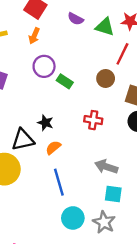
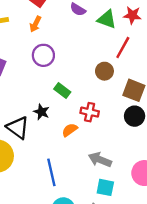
green rectangle: (65, 81) -> (62, 90), moved
black triangle: (23, 140) -> (18, 128), turned 45
orange semicircle: (53, 148) -> (70, 130), moved

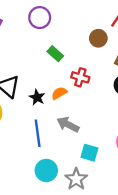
black star: (41, 112) -> (37, 97), moved
gray arrow: (100, 160) -> (68, 125), moved

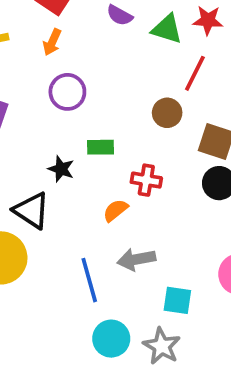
green rectangle: (55, 54) -> (101, 147), turned -35
black star: (37, 97) -> (61, 169), moved
gray arrow: (68, 125) -> (136, 259), turned -30

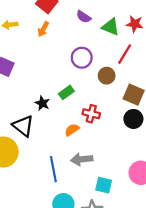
purple circle: (67, 92) -> (82, 58), moved
green rectangle: (101, 147) -> (66, 92), turned -40

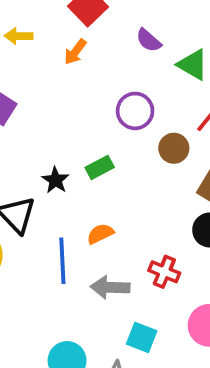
red cross: (91, 114) -> (164, 272), moved
blue line: (53, 169) -> (62, 261), moved

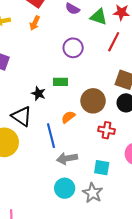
brown circle: (174, 148) -> (93, 101), moved, size x1.5
green rectangle: (100, 167) -> (61, 82), turned 40
gray arrow: (110, 287) -> (67, 158), moved

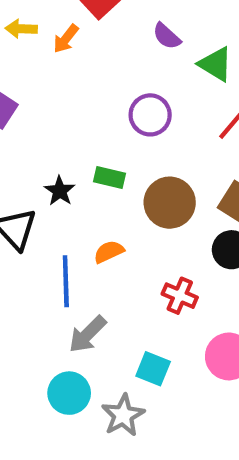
orange arrow: (35, 23) -> (66, 39), moved
brown circle: (93, 101) -> (170, 203), moved
gray arrow: (67, 158) -> (87, 334), turned -48

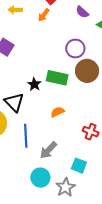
orange arrow: (66, 39) -> (44, 15), moved
green rectangle: (109, 178) -> (57, 78), size x1.5
brown circle: (170, 203) -> (87, 71), moved
blue line: (66, 281) -> (26, 136), moved

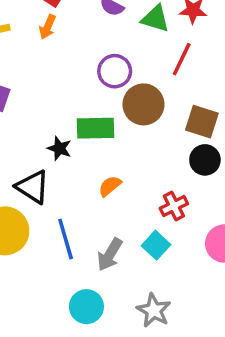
red cross: (91, 132) -> (174, 206), turned -35
cyan square: (79, 166) -> (156, 245), moved, turned 35
cyan circle: (40, 178) -> (86, 307), moved

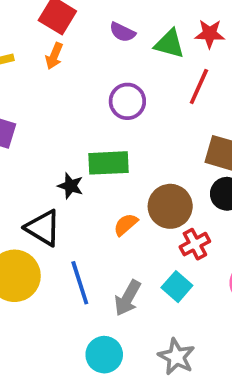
brown circle: (143, 104) -> (170, 206), moved

